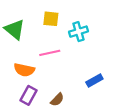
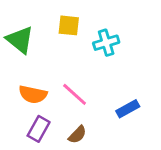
pink line: (50, 53) -> (75, 94), moved, turned 54

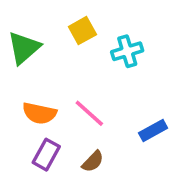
yellow square: (69, 25) -> (82, 31), turned -35
green triangle: (20, 40) -> (24, 48), turned 40

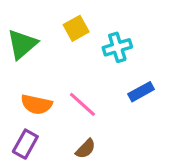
blue rectangle: (153, 130) -> (141, 92), moved
purple rectangle: (46, 155) -> (25, 144), moved

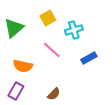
pink line: (82, 104) -> (52, 50), moved

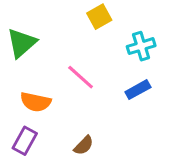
yellow square: (48, 18) -> (99, 17), moved
cyan cross: (74, 30) -> (141, 46), moved

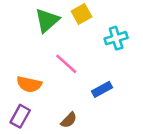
green triangle: (22, 43) -> (47, 20), moved
blue rectangle: (138, 90) -> (102, 89), moved

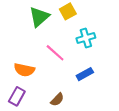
cyan cross: (116, 38) -> (86, 38), moved

